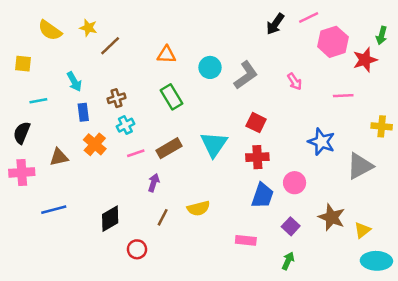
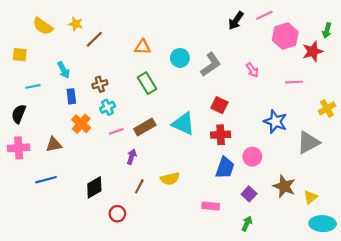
yellow cross: (382, 126) -> (327, 108), turned -35
cyan triangle: (214, 144) -> (183, 124), turned -40
brown triangle: (59, 157) -> (54, 145), moved

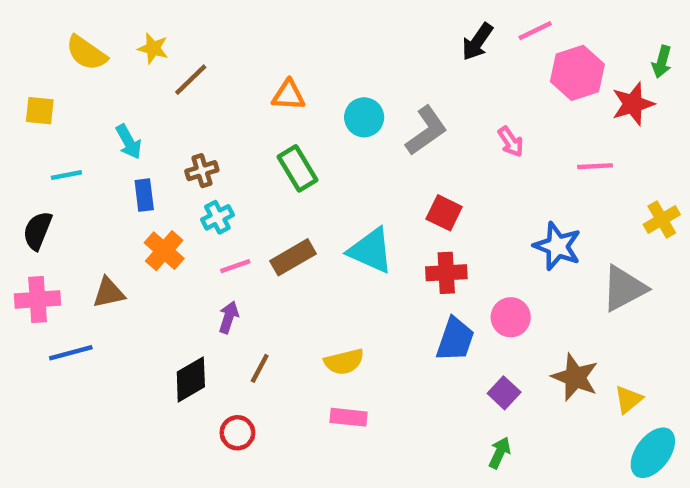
purple arrow: (132, 157) -> (229, 317), moved
blue line: (46, 180) -> (71, 353), moved
brown line: (139, 186) -> (260, 368), moved
pink rectangle: (211, 206) -> (349, 417), moved
cyan ellipse: (323, 224) -> (653, 453), turned -55

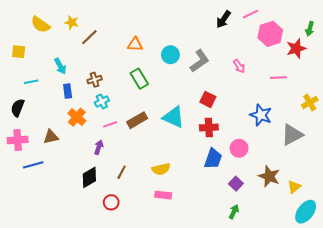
purple arrow: (229, 317) -> (99, 147), moved

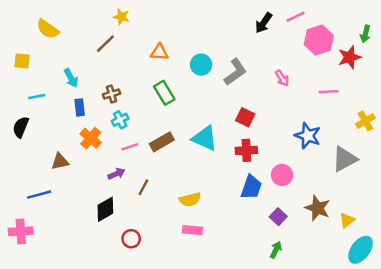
yellow star: (72, 22) -> (121, 17), moved
pink cross: (18, 140) -> (21, 231), moved
purple arrow: (99, 147) -> (116, 174), turned 48
brown line: (122, 172) -> (143, 187), moved

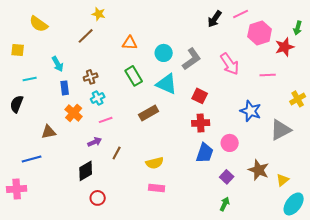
pink arrow: (282, 78) -> (230, 64), size x1.6
cyan triangle: (205, 138) -> (167, 84), moved
brown rectangle: (162, 142) -> (149, 113), moved
red circle: (131, 239) -> (98, 198), moved

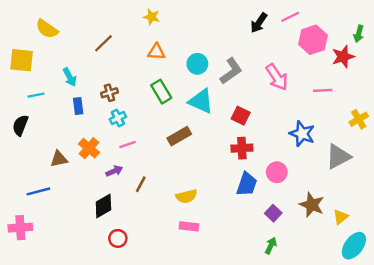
yellow star: (99, 14) -> (152, 17), moved
yellow square: (18, 50) -> (22, 60), size x1.5
orange cross: (74, 113) -> (89, 148), moved

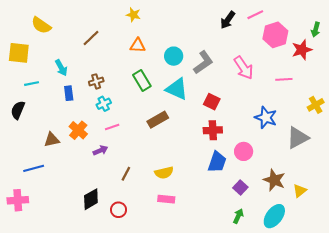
brown line: (141, 184) -> (126, 174), moved
black diamond: (103, 206) -> (91, 199), moved
red circle: (118, 238) -> (118, 210), moved
cyan ellipse: (354, 246) -> (274, 216), moved

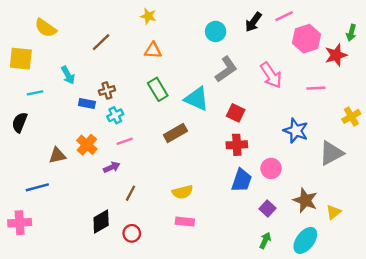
cyan circle: (174, 56) -> (216, 31), moved
blue rectangle: (69, 93) -> (87, 103), moved, turned -72
brown line: (126, 174) -> (131, 193), moved

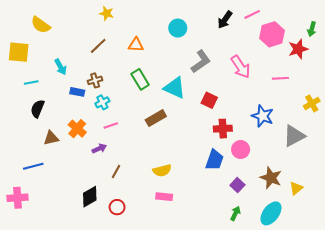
yellow star: (148, 16) -> (107, 13), moved
cyan circle: (216, 31) -> (178, 28), moved
brown line: (101, 42) -> (98, 46), moved
black semicircle: (20, 122) -> (37, 109), moved
red cross: (237, 145) -> (223, 129), moved

